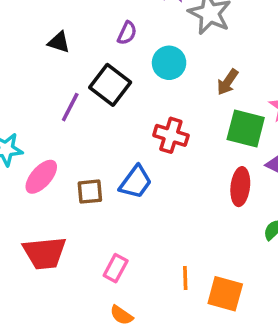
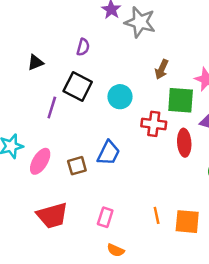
black triangle: (59, 42) -> (35, 62), turned -30
cyan circle: (169, 63) -> (120, 97), moved
red cross: (171, 135) -> (154, 124), moved

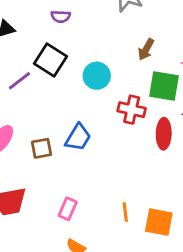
purple semicircle: (83, 47) -> (61, 17), turned 72
purple line: (52, 108) -> (20, 81), turned 30

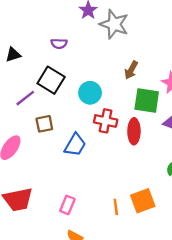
red cross: (132, 110) -> (106, 121), moved
red ellipse: (164, 134) -> (134, 131), moved
brown square: (42, 148) -> (44, 124), moved
orange square: (159, 222) -> (143, 201), moved, turned -30

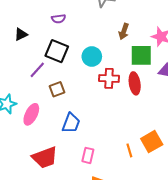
blue trapezoid: (75, 145) -> (71, 123), moved

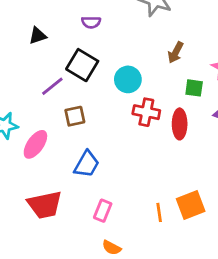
green square: (141, 55) -> (194, 88), size x0.6

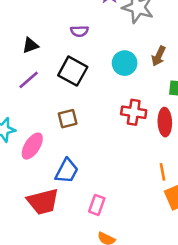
cyan circle: (128, 79) -> (125, 63), moved
purple line: (52, 86) -> (29, 80), moved
blue trapezoid: (87, 164) -> (67, 171), moved
orange line: (159, 212) -> (163, 172), moved

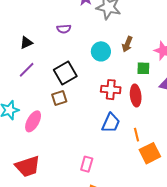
black square: (73, 71) -> (65, 73), moved, turned 35
blue trapezoid: (67, 171) -> (111, 123), moved
red trapezoid: (43, 202) -> (28, 166), moved

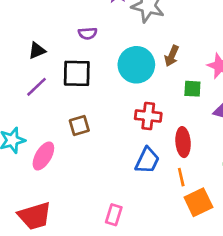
cyan circle: (101, 51) -> (136, 65), size x1.4
black square: (65, 73) -> (77, 73), moved, turned 30
red ellipse: (136, 95) -> (183, 142), moved

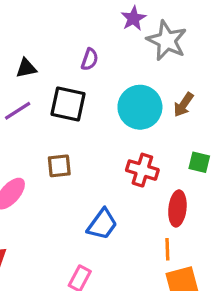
purple semicircle: (88, 33) -> (90, 59), turned -78
green square: (192, 89) -> (199, 162), moved
blue trapezoid: (147, 160) -> (102, 224), moved

